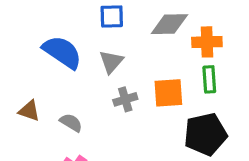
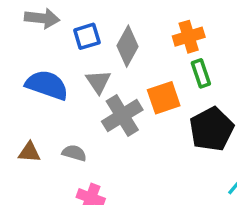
gray diamond: (169, 24) -> (128, 46), moved, turned -45
gray cross: (125, 99) -> (122, 116), size x1.6

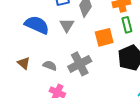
gray cross: (122, 116) -> (80, 64), moved
brown triangle: (29, 152) -> (24, 63), turned 32

